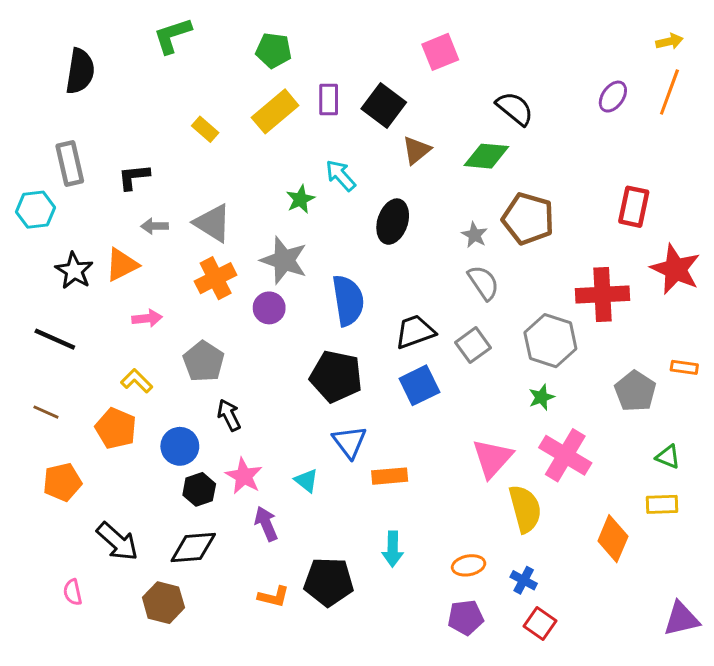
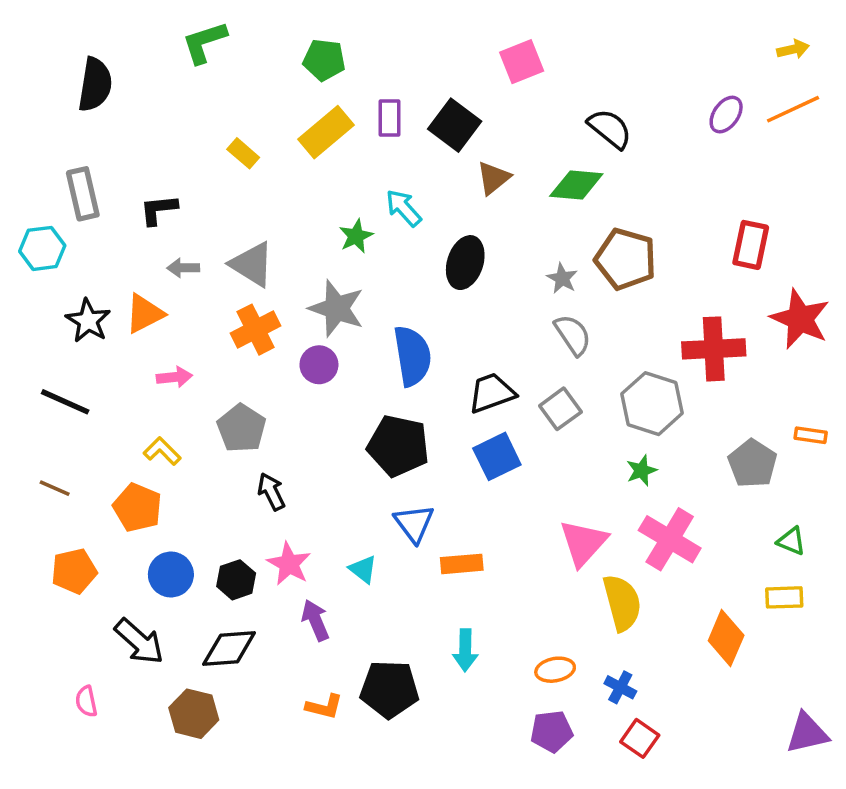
orange line: (669, 92) -> (793, 109), turned 45
blue circle: (180, 446) -> (171, 574), moved

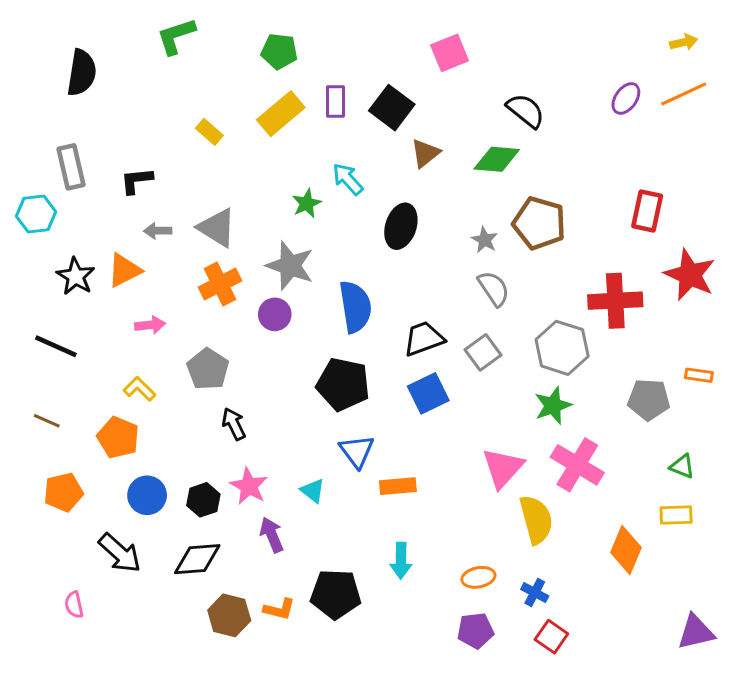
gray pentagon: (752, 463) -> (649, 399), turned -30
green star: (641, 471) -> (553, 406), size x1.4
brown hexagon: (194, 714) -> (229, 615), moved

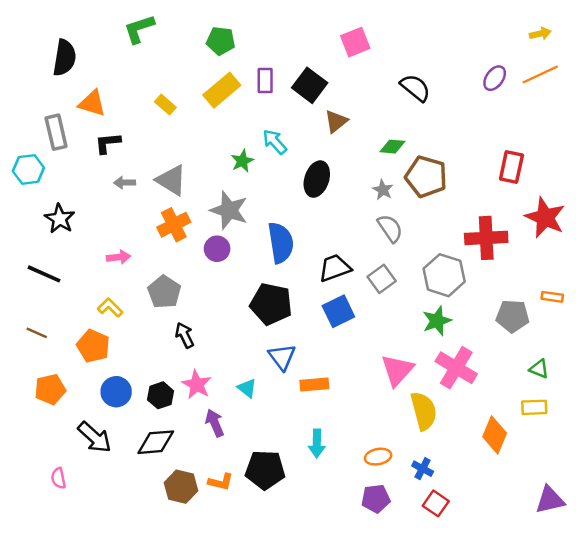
green diamond: (497, 159) -> (392, 147), moved, size x0.7
orange triangle: (124, 270) -> (92, 103), moved, turned 44

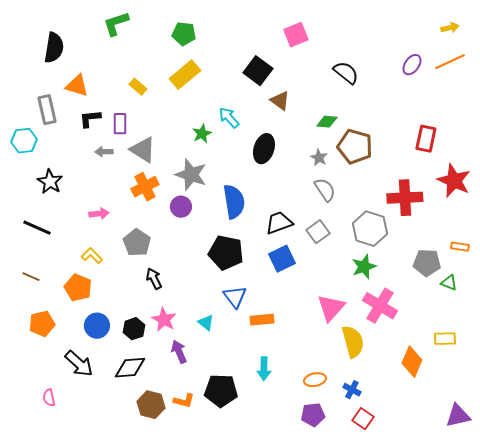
purple rectangle: (265, 81) -> (120, 124), moved
brown triangle: (336, 121) -> (280, 101), turned -45
green triangle: (539, 369) -> (449, 283), moved

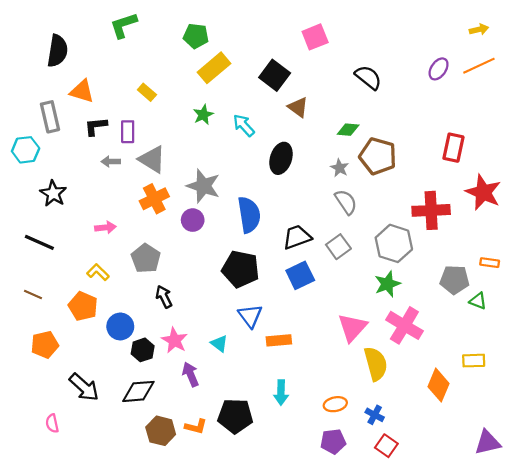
yellow rectangle: (185, 75) -> (214, 68), moved
green star: (202, 134) -> (203, 115), moved
blue circle: (97, 326) -> (120, 326), moved

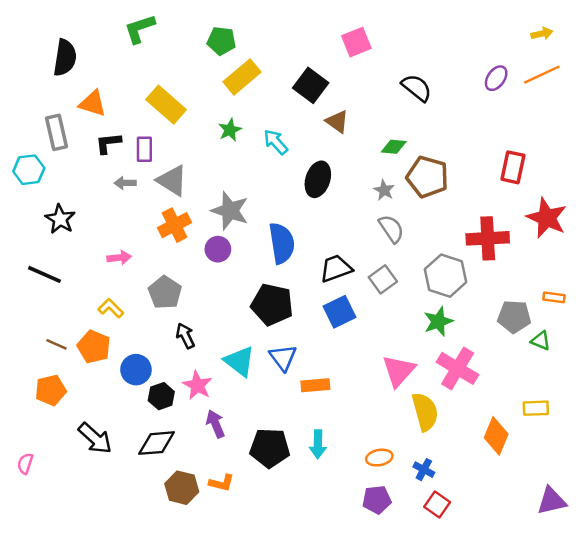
yellow rectangle: (147, 92) -> (166, 105), size x1.8
brown line: (33, 295) -> (57, 344), moved
cyan triangle: (219, 344) -> (240, 361), moved, size x1.6
black pentagon: (235, 416) -> (270, 448), moved
pink semicircle: (52, 423) -> (25, 464), moved, turned 30

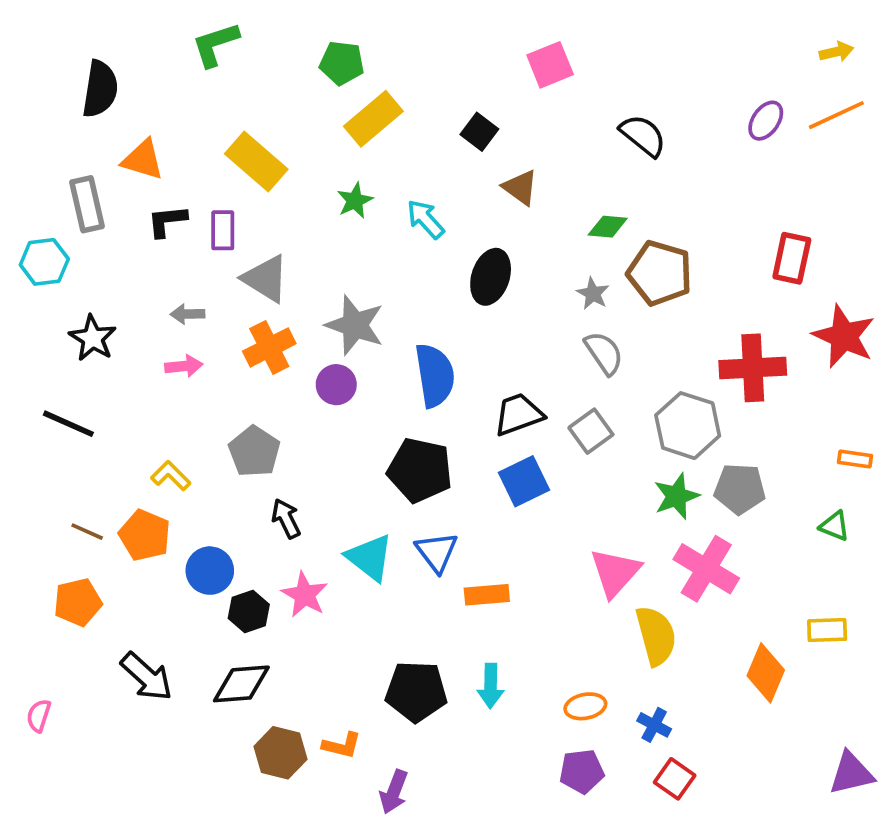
black square: (311, 85) -> (479, 132), size x0.7
gray arrow: (125, 183) -> (187, 314), moved
pink arrow: (119, 258) -> (184, 366), moved
gray pentagon: (514, 317) -> (740, 489), moved
purple arrow: (215, 424) -> (394, 792), moved, turned -136

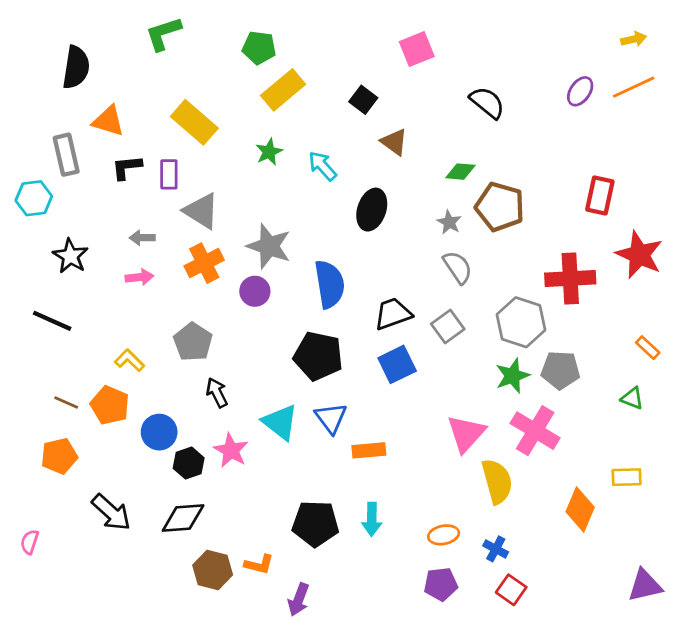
orange rectangle: (855, 459) -> (648, 348), turned 35

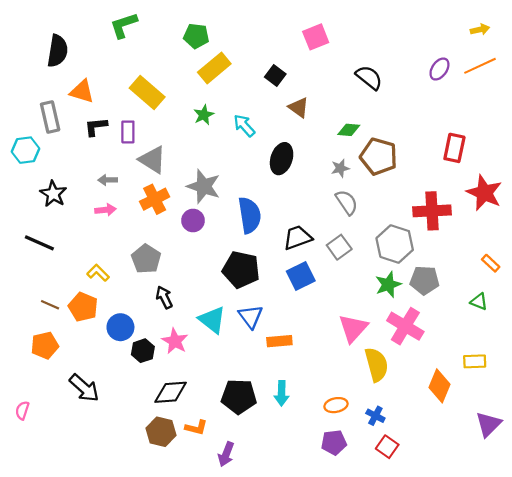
gray star: (449, 222) -> (340, 168), turned 30
black diamond: (183, 518) -> (171, 392), moved
purple triangle: (645, 586) -> (489, 424), moved, turned -32

